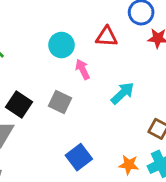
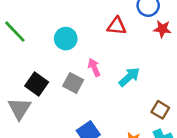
cyan circle: (61, 45) -> (66, 39), moved
pink arrow: (83, 69) -> (94, 67), moved

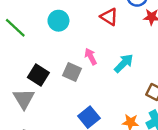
red triangle: (117, 26) -> (109, 17), turned 30
cyan circle: (66, 39) -> (58, 21), moved

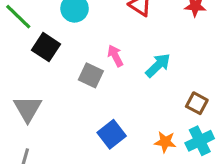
black square: (38, 75) -> (46, 47), moved

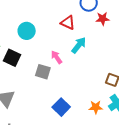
cyan arrow: (158, 65) -> (79, 45), moved

